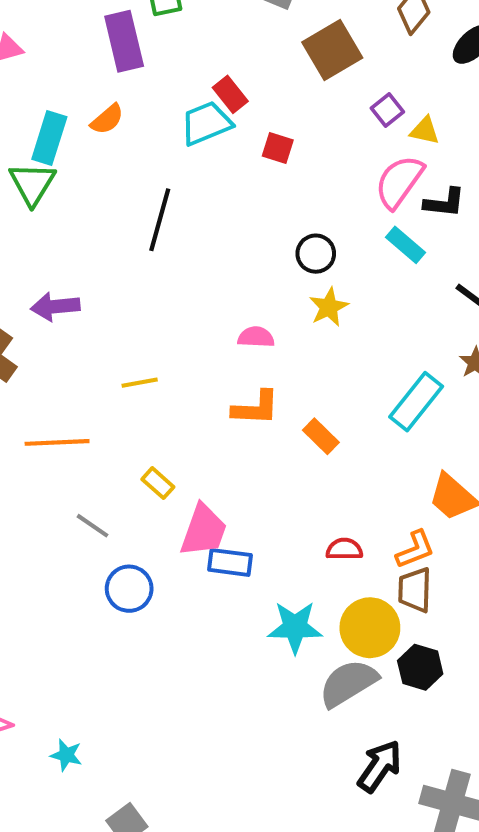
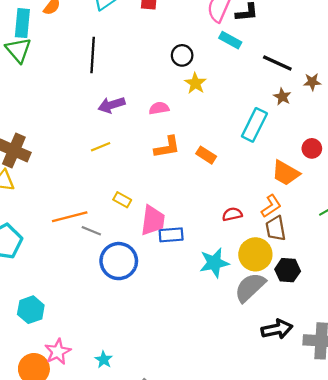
purple arrow: (55, 307) -> (111, 105), moved
orange line: (57, 442) -> (70, 217), moved
blue circle: (129, 589) -> (119, 261), size x1.4
cyan star: (66, 755) -> (104, 360), turned 30
black arrow: (380, 766) -> (277, 329), turned 56

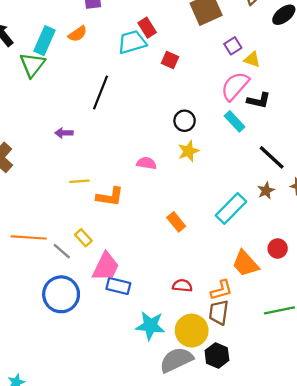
purple arrow: (111, 105) -> (64, 133), moved, size x0.7
orange L-shape: (167, 147) -> (110, 197), moved
gray line: (91, 231) -> (62, 251), moved

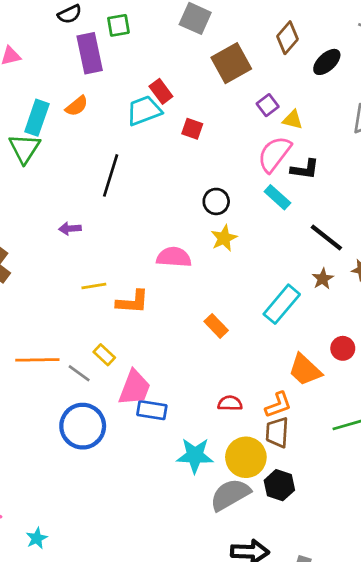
pink semicircle: (146, 163) -> (174, 257), size x1.4

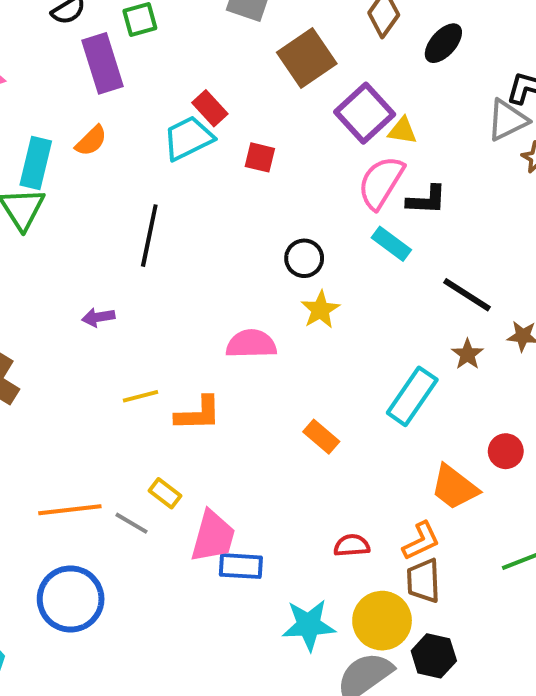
purple square: (268, 105) -> (365, 113), size x1.8
blue circle: (83, 426) -> (71, 599), moved

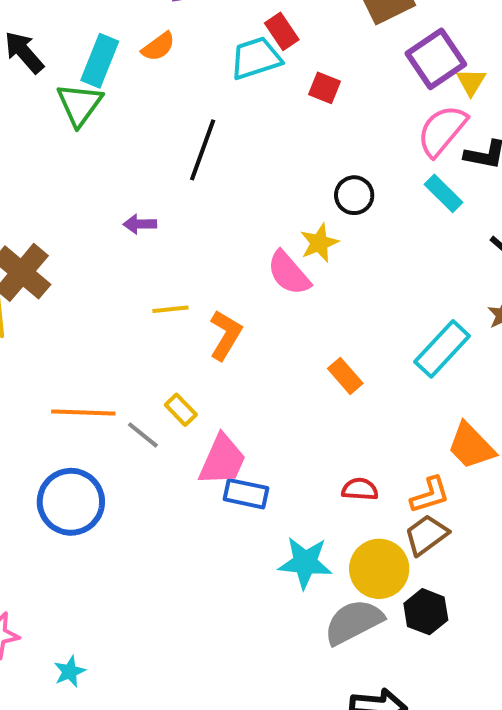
yellow triangle: (402, 131) -> (471, 82), turned 44
yellow star: (320, 310) -> (319, 243), moved
pink semicircle: (251, 344) -> (289, 273), turned -138
orange L-shape: (198, 414) -> (226, 335), turned -66
brown trapezoid: (423, 581) -> (426, 535), turned 48

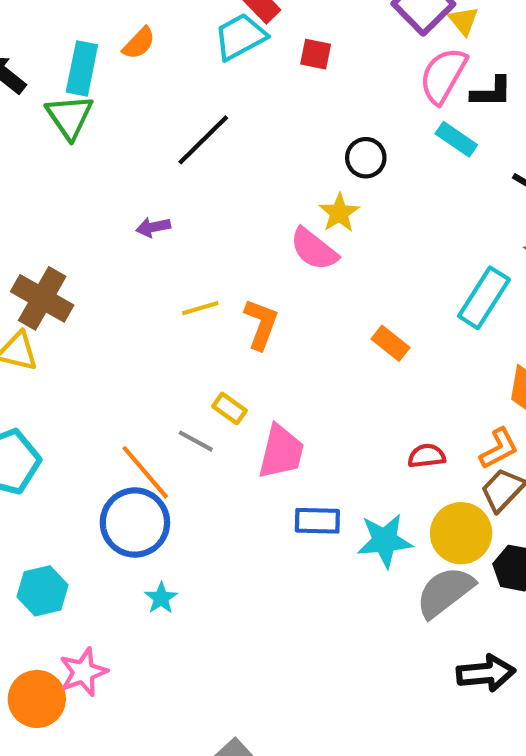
black line: (203, 150) -> (203, 140), turned 36
orange line: (83, 412) -> (145, 472), moved, turned 58
blue rectangle: (246, 494) -> (317, 521), moved
cyan star: (70, 672) -> (161, 598), moved

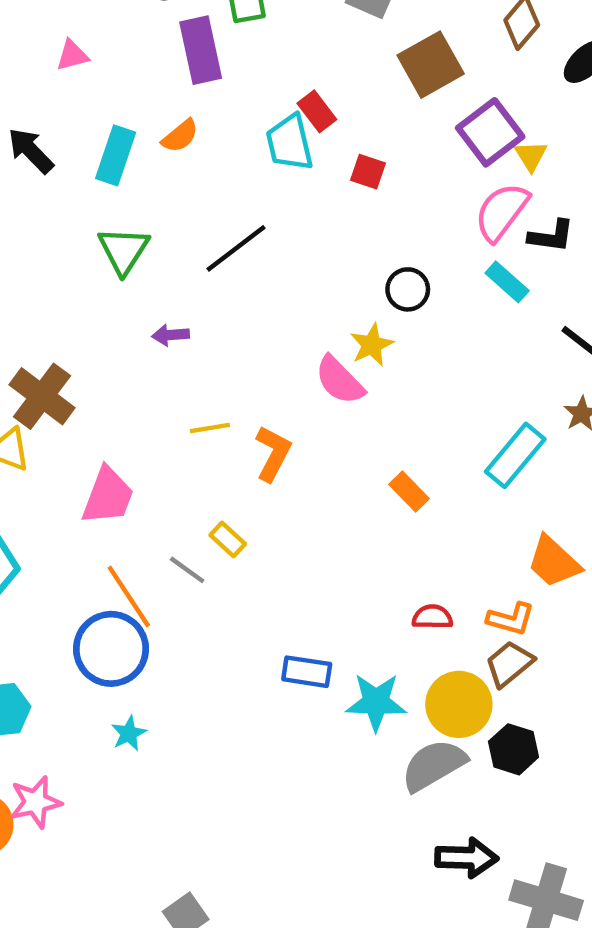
cyan trapezoid: (240, 37) -> (290, 143), turned -82
green triangle: (69, 117) -> (124, 250), moved
orange L-shape: (499, 449) -> (511, 619), turned 36
pink trapezoid: (281, 452) -> (108, 496), moved

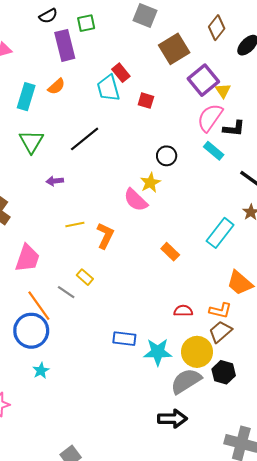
black arrow: (466, 858) -> (172, 419), moved

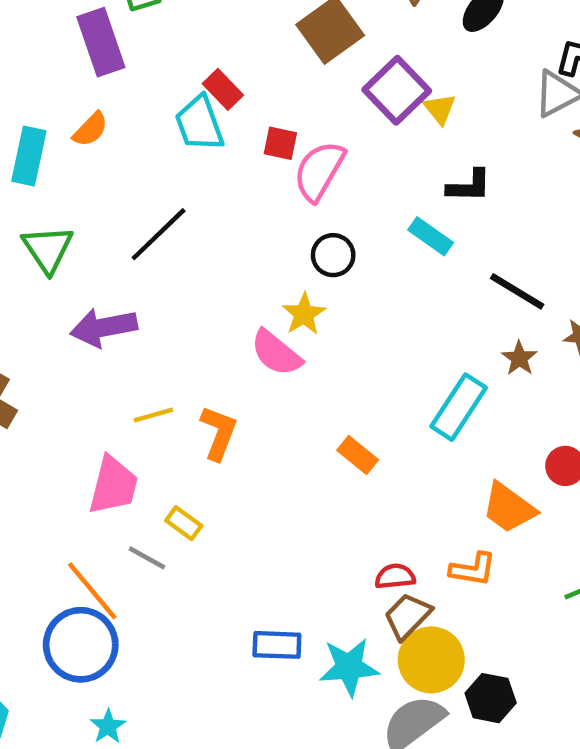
pink semicircle: (210, 118) -> (319, 171), moved
purple arrow: (55, 181) -> (104, 327), size x1.8
pink trapezoid: (27, 258) -> (113, 485), moved
brown trapezoid: (220, 332) -> (408, 616), moved

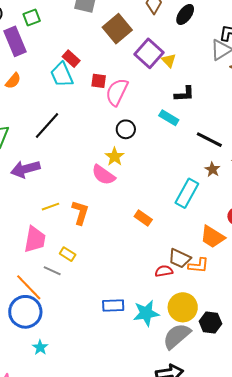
brown trapezoid: (408, 616) -> (180, 258), moved, turned -105

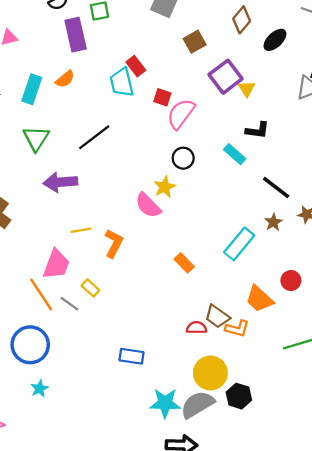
brown square: (117, 29) -> (195, 42), size x0.7
orange line: (29, 287) -> (41, 295), moved
cyan star: (146, 313) -> (165, 403), moved

